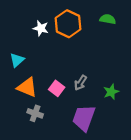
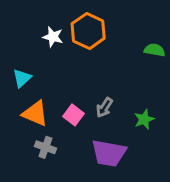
green semicircle: (108, 19) -> (154, 50), moved
purple trapezoid: (84, 118) -> (109, 153), turned -100

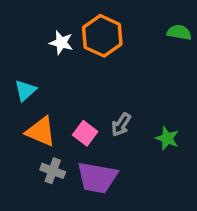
green semicircle: (154, 50) -> (179, 32), moved
green star: (144, 119) -> (167, 138), turned -30
purple trapezoid: (109, 153) -> (97, 178), moved

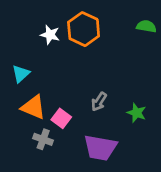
pink square: (85, 133) -> (61, 118), moved
purple trapezoid: (97, 178) -> (100, 148), moved

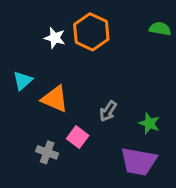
orange triangle: (33, 107) -> (55, 99), moved
pink square: (61, 118) -> (78, 137), moved
purple trapezoid: (100, 148) -> (139, 161), moved

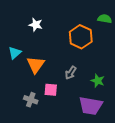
orange hexagon: (91, 32) -> (81, 37), moved
orange triangle: (55, 99) -> (36, 65), turned 42
pink square: (78, 137) -> (51, 90), turned -32

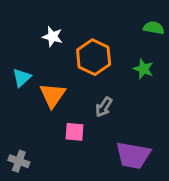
orange hexagon: (81, 37) -> (94, 57), moved
green star: (98, 81) -> (143, 69), moved
gray cross: (31, 100) -> (19, 161), moved

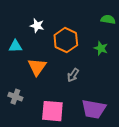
cyan triangle: (22, 78) -> (15, 46), moved, turned 40
pink square: (75, 132) -> (52, 111), moved, size x1.6
gray cross: (19, 161) -> (15, 97), moved

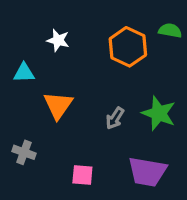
orange hexagon: (66, 40) -> (128, 47), moved
green star: (101, 48) -> (159, 113), moved, size x1.5
pink square: (52, 111) -> (82, 175), size x0.6

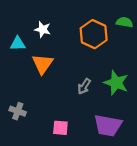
cyan triangle: (24, 73) -> (18, 44), moved
orange triangle: (58, 105) -> (43, 64), moved

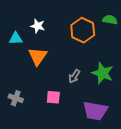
pink square: (60, 128) -> (53, 97), moved

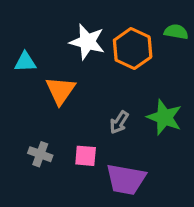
white star: (38, 26) -> (87, 42), moved, size x1.5
gray cross: (16, 98) -> (40, 154), moved
purple trapezoid: (95, 111) -> (126, 179), moved

